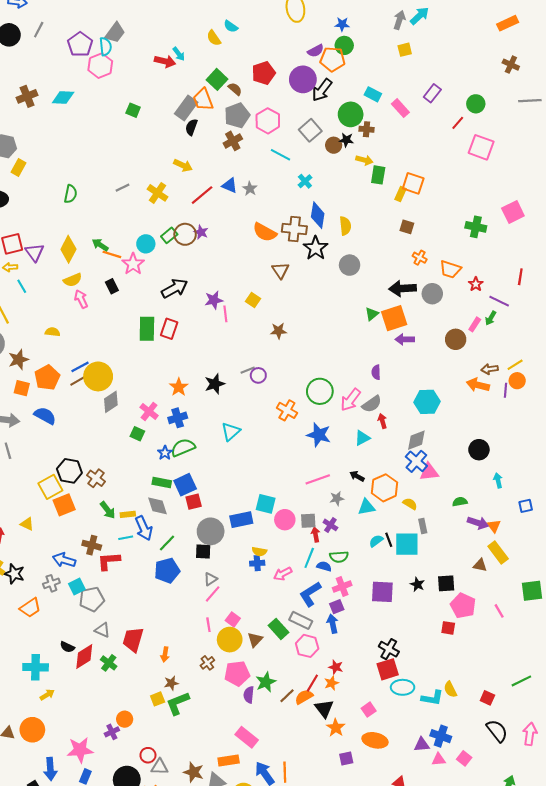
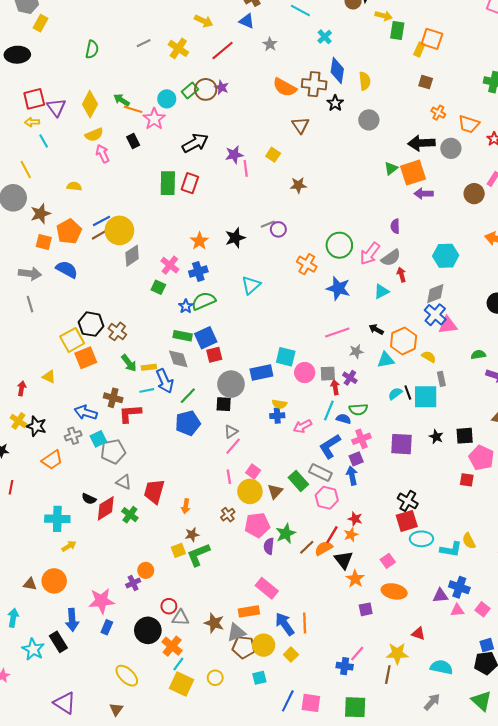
blue triangle: (230, 185) -> (247, 21), moved
black star: (316, 248) -> (335, 103), size x0.7

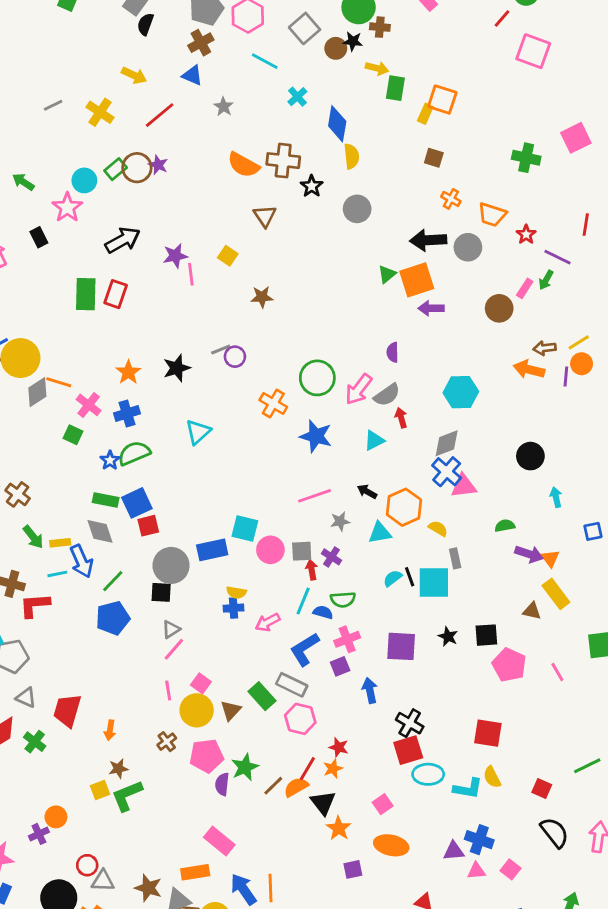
blue diamond: (337, 70) -> (337, 124), moved
orange line: (133, 109) -> (59, 382), moved
blue arrow: (352, 476) -> (370, 690), moved
red square: (467, 480) -> (488, 733), moved, size x1.5

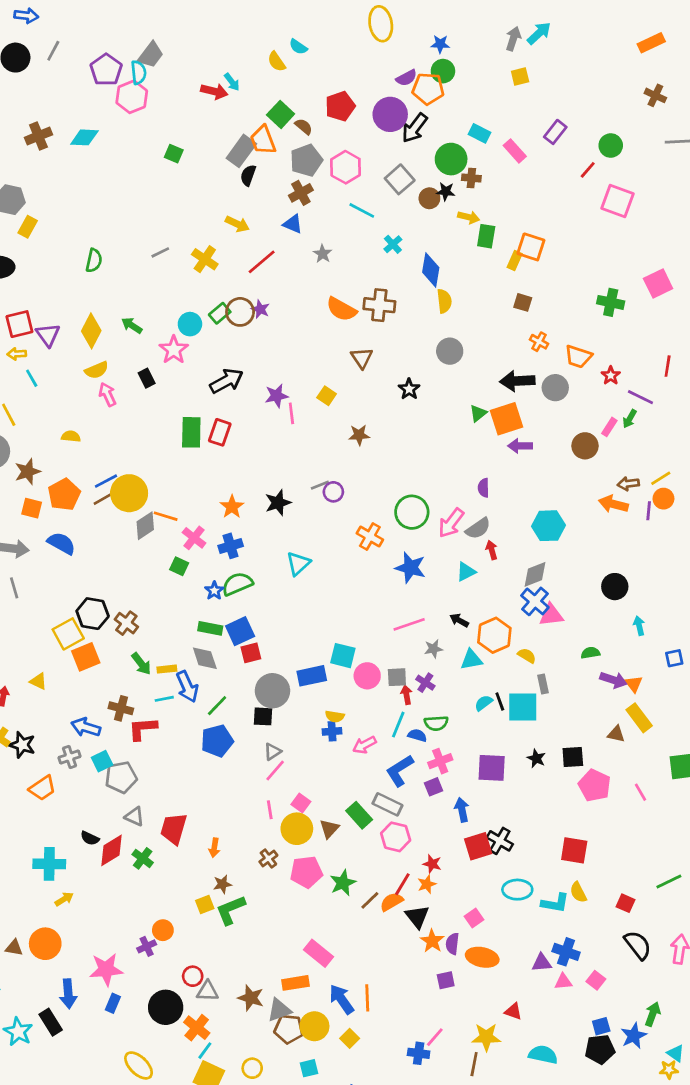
black star: (312, 186) -> (409, 389), moved
red square: (408, 750) -> (478, 846), moved
purple semicircle: (222, 784) -> (452, 944), moved

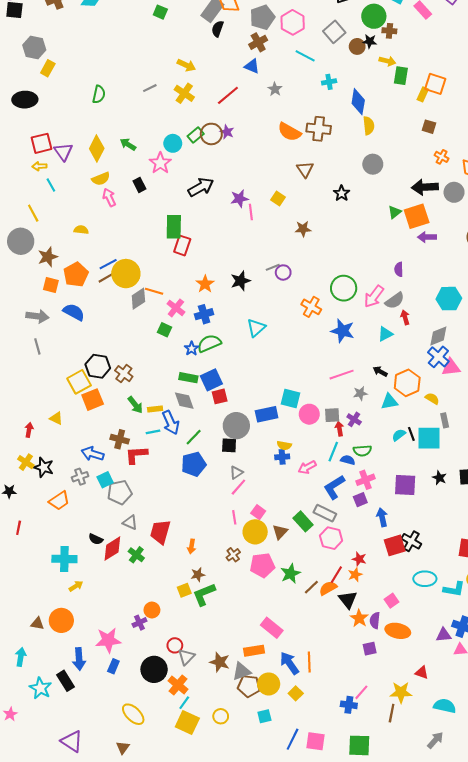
yellow arrow: (237, 224) -> (186, 65), moved
cyan cross: (393, 244) -> (329, 82), turned 32
red rectangle: (220, 432) -> (182, 245), moved
gray triangle: (208, 991) -> (186, 657), turned -48

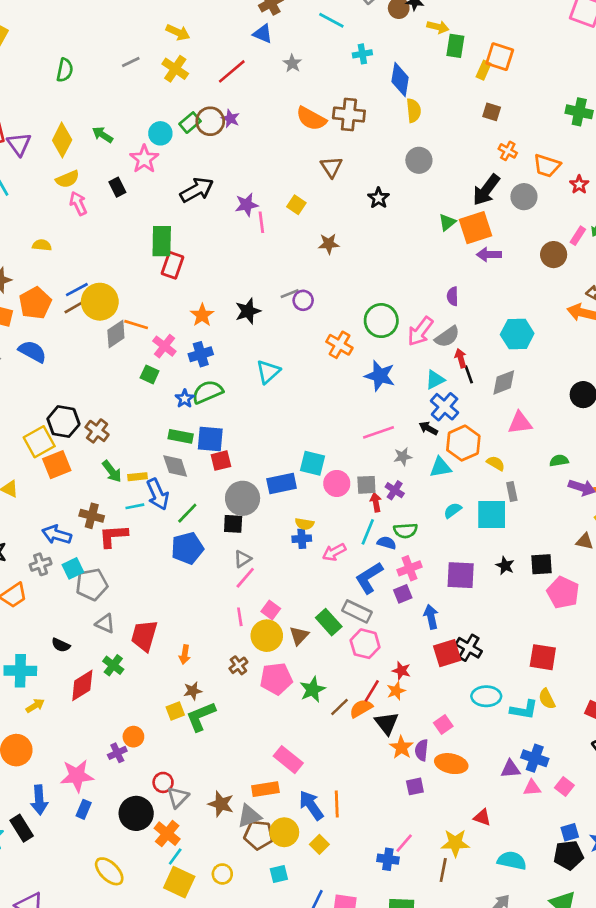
black arrow: (425, 187) -> (486, 190), turned -50
blue cross: (438, 357) -> (445, 407), moved
blue square: (211, 380) -> (210, 439), turned 30
black line: (411, 434) -> (469, 374), moved
red diamond: (112, 549) -> (82, 685), moved

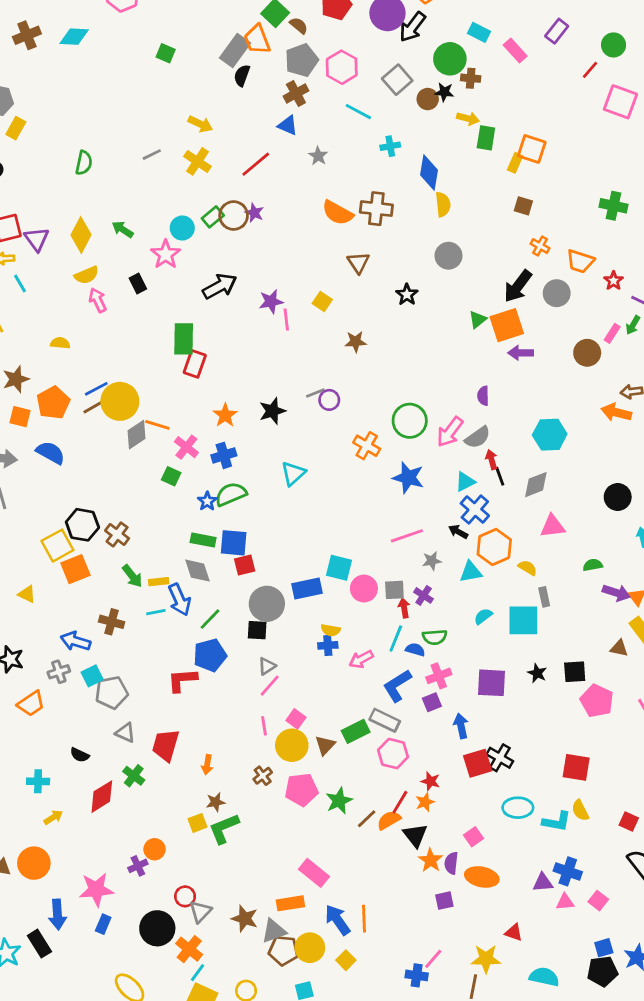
red L-shape: (113, 536) -> (182, 680), moved
green rectangle: (329, 622) -> (356, 731), turned -75
cyan cross: (20, 671) -> (38, 781), size x0.7

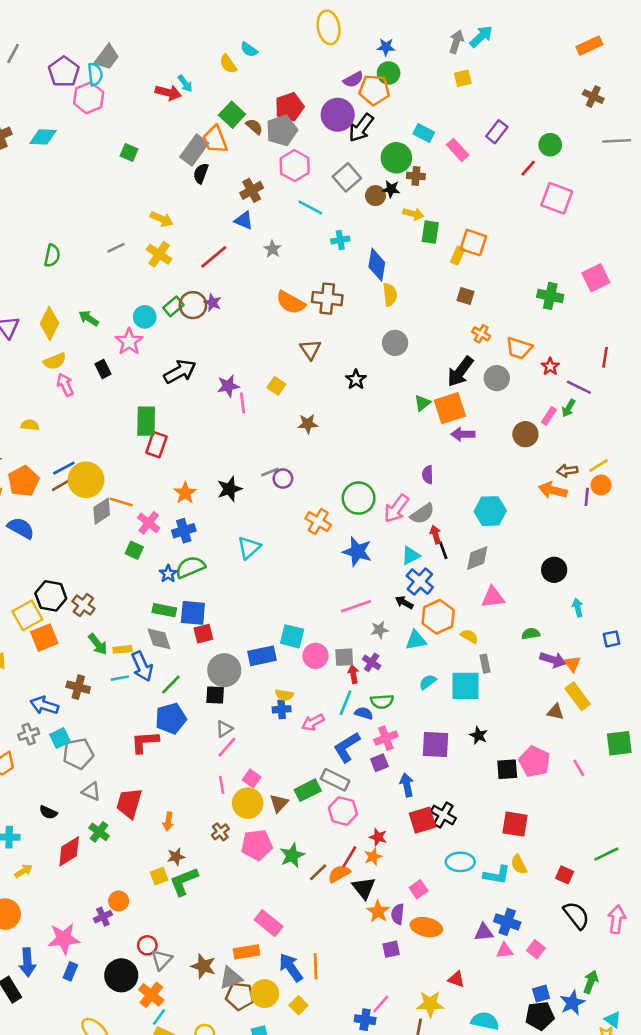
gray pentagon: (302, 60) -> (282, 130), moved
black square: (575, 672) -> (507, 769), moved

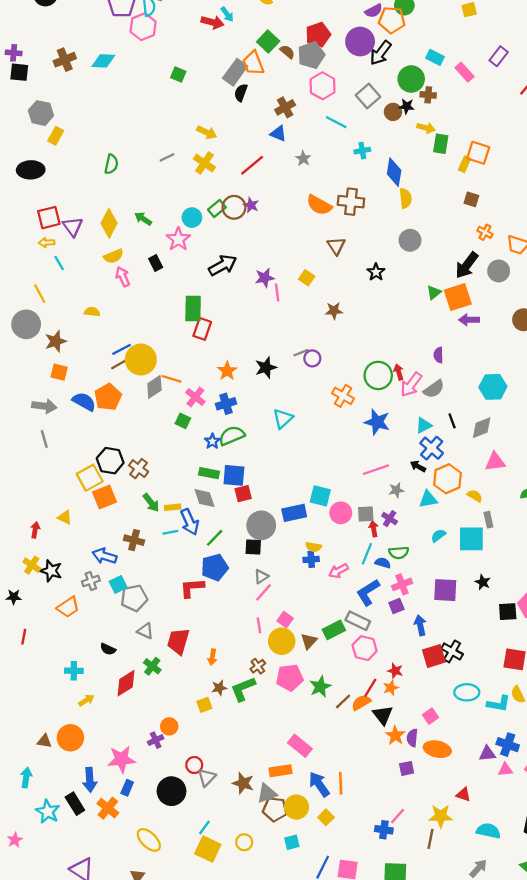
orange pentagon: (23, 481) -> (108, 397), moved
red arrow: (435, 535) -> (399, 372), moved
green L-shape: (184, 881) -> (243, 689), moved
orange cross: (151, 995) -> (108, 808), moved

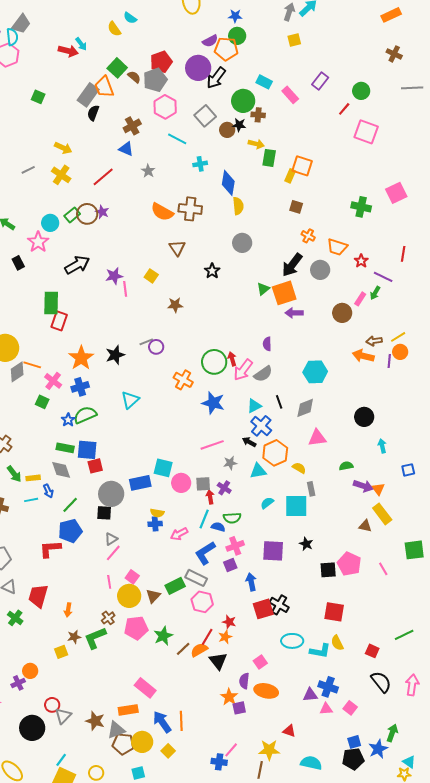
orange star: (227, 371) -> (81, 358), size x1.4
blue arrow: (190, 522) -> (48, 491), size x0.6
orange star: (395, 735) -> (229, 697), moved

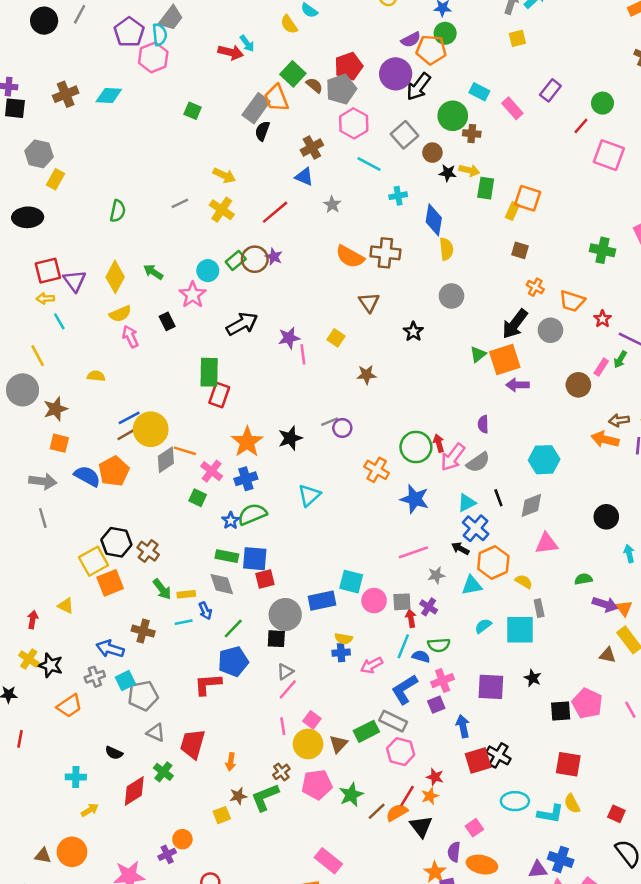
black star: (239, 125) -> (448, 173), moved

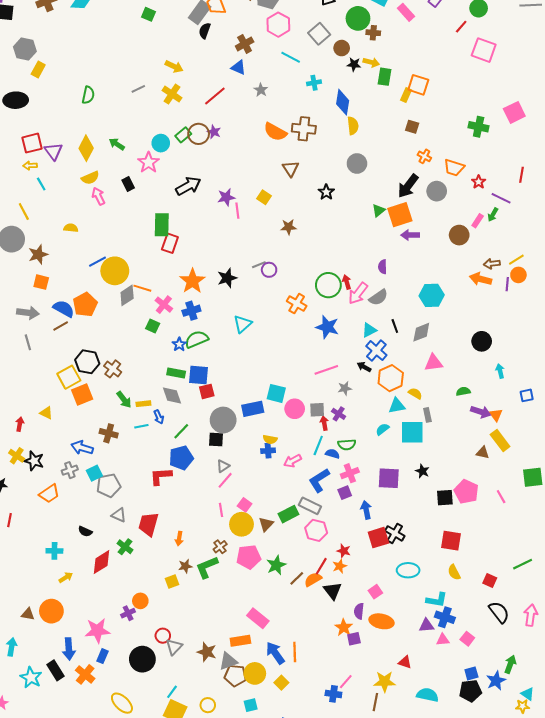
brown line: (127, 434) -> (61, 326), moved
cyan triangle: (472, 585) -> (397, 406), moved
cyan L-shape: (550, 814) -> (437, 600), moved

